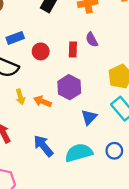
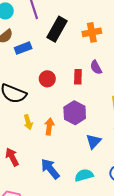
blue rectangle: (15, 38) -> (23, 48), moved
orange arrow: (43, 101) -> (49, 126), turned 77
cyan semicircle: (79, 153) -> (84, 175), size x0.7

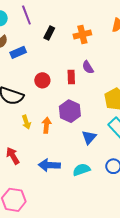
black rectangle: (57, 29) -> (49, 33), size x0.6
blue arrow: (50, 169) -> (49, 165), turned -45

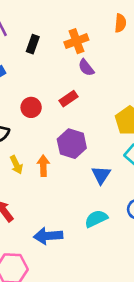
purple semicircle: (88, 67) -> (86, 68), moved
red rectangle: (71, 77) -> (68, 99), turned 64
blue arrow: (49, 165) -> (48, 236), moved

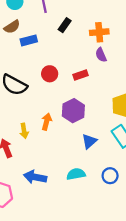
yellow arrow: (16, 165) -> (24, 131), moved

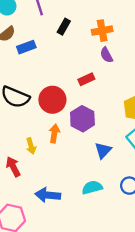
red circle: (50, 74) -> (52, 100), moved, size x1.5

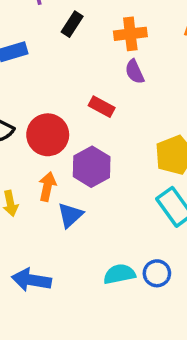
red rectangle: (86, 79) -> (102, 107), turned 49
blue triangle: (103, 150) -> (70, 215), moved
cyan semicircle: (92, 187) -> (119, 274), moved

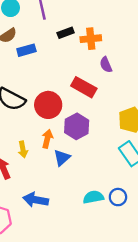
black rectangle: (72, 24) -> (66, 33), turned 35
orange cross: (130, 34) -> (91, 39), moved
red rectangle: (102, 107) -> (84, 87), size x1.5

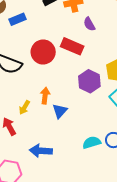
red circle: (48, 105) -> (43, 52), moved
purple hexagon: (77, 126) -> (89, 81), moved
yellow arrow: (23, 149) -> (24, 107), turned 48

